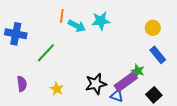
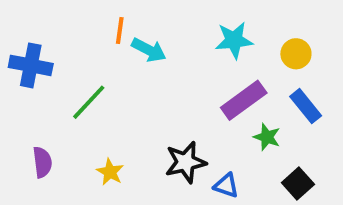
cyan star: (101, 21) -> (234, 40), moved
purple rectangle: (126, 82) -> (244, 100), moved

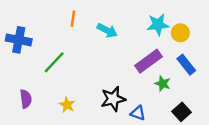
cyan star: (234, 40) -> (158, 25), moved
cyan arrow: (149, 50) -> (107, 30), moved

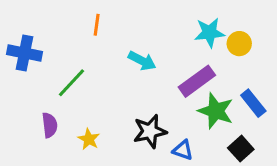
cyan arrow: (107, 30) -> (142, 61), moved
blue rectangle: (186, 65) -> (253, 103), moved
green star: (163, 84) -> (216, 111), size x1.6
purple semicircle: (26, 99) -> (50, 125), moved

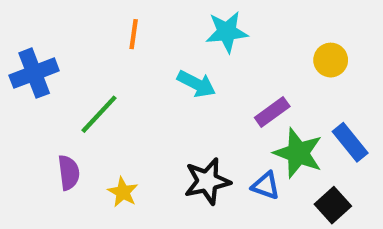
cyan star: (209, 33) -> (227, 32), moved
blue cross: (25, 53) -> (34, 73), turned -32
purple rectangle: (197, 81) -> (272, 112), size x0.7
blue triangle: (183, 150) -> (266, 186), moved

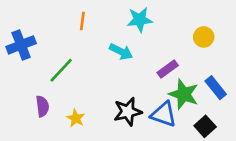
blue triangle: (266, 186) -> (164, 114), size x1.5

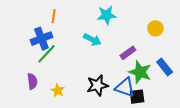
orange line: (82, 21) -> (54, 16), moved
blue cross: (21, 45) -> (41, 39), moved
black square: (205, 126) -> (137, 97), moved, turned 35

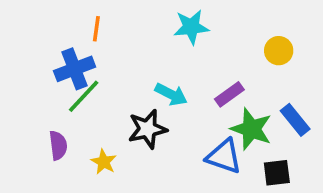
cyan arrow: (92, 40) -> (171, 94), moved
black star: (97, 85) -> (147, 129), moved
black square: (137, 97) -> (277, 173), moved

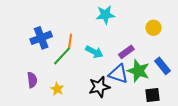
orange line: (96, 29) -> (70, 41), moved
green line: (84, 96) -> (62, 56), moved
black star: (147, 129) -> (99, 87), moved
blue triangle: (224, 156) -> (118, 74), moved

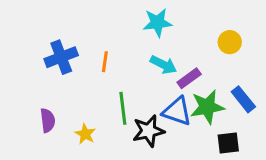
cyan arrow: (94, 52) -> (164, 65), moved
green line: (62, 56) -> (123, 108), moved, turned -50
green star: (138, 71) -> (207, 107), turned -30

